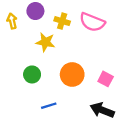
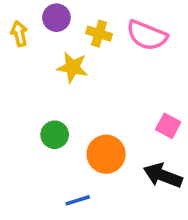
green circle: (32, 74) -> (55, 135), moved
orange circle: (72, 74) -> (106, 154), moved
blue line: (49, 106) -> (78, 200), moved

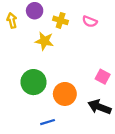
pink semicircle: (147, 35) -> (90, 22), size x0.6
green circle: (55, 135) -> (34, 82), size x1.5

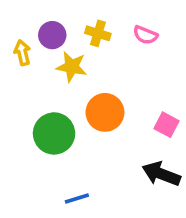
purple circle: (35, 11) -> (52, 35), moved
yellow arrow: (12, 20) -> (22, 53), moved
orange circle: (65, 94) -> (105, 112), moved

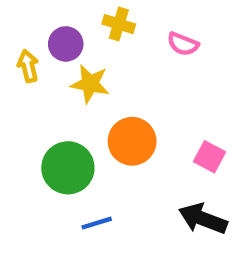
yellow cross: (98, 33) -> (119, 24), moved
blue line: (77, 198) -> (97, 223), moved

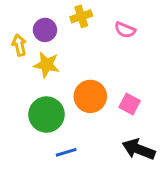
yellow cross: (119, 24) -> (81, 16), turned -35
yellow star: (90, 84) -> (46, 65), moved
pink square: (209, 157) -> (130, 104), moved

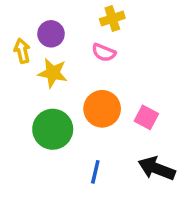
yellow cross: (81, 16) -> (112, 19), moved
pink semicircle: (125, 30) -> (104, 53), moved
blue line: (66, 152) -> (95, 172), moved, turned -60

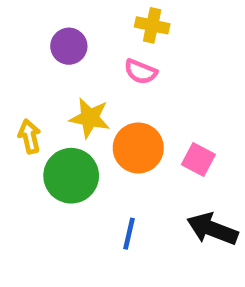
yellow cross: (112, 19) -> (152, 25), turned 30
yellow arrow: (22, 51) -> (30, 136), moved
yellow star: (53, 73) -> (90, 118), moved

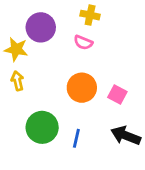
purple circle: (69, 46) -> (41, 27), size x1.4
yellow star: (90, 118) -> (16, 49), moved
green circle: (71, 176) -> (42, 127), moved

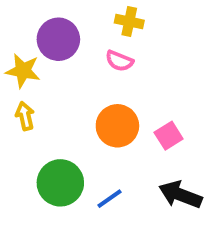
pink square: (117, 94) -> (169, 136), turned 30
blue line: (76, 138) -> (110, 199), turned 42

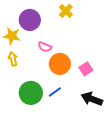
yellow cross: (129, 22) -> (66, 11), turned 32
pink semicircle: (119, 61) -> (45, 47), moved
blue line: (110, 199) -> (55, 92), moved

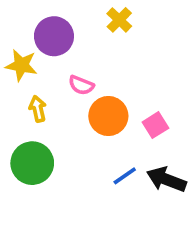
yellow arrow: (13, 59) -> (38, 109), moved
blue line: (55, 92) -> (125, 176), moved
green circle: (31, 93) -> (32, 163), moved

